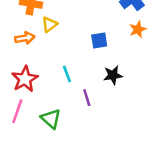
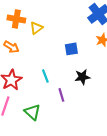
yellow triangle: (50, 24) -> (36, 28), moved
orange arrow: (25, 38) -> (11, 47), turned 42

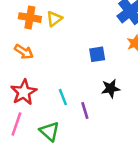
yellow triangle: (36, 28) -> (54, 19), moved
cyan line: (45, 76) -> (63, 97), moved

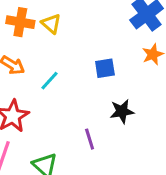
yellow triangle: (54, 19) -> (51, 24), turned -42
cyan line: (63, 97) -> (50, 81), moved, turned 63

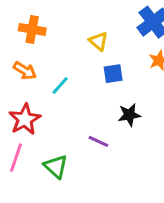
yellow triangle: (51, 24) -> (98, 41), moved
purple line: (90, 139) -> (98, 141), turned -48

